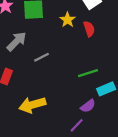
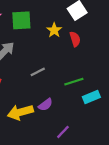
gray line: (41, 57) -> (38, 72), moved
purple semicircle: (88, 106) -> (45, 105), moved

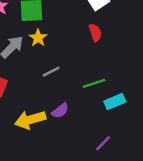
yellow star: (54, 30) -> (38, 38), moved
purple line: (63, 132) -> (103, 143), moved

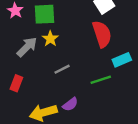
red semicircle: (95, 33) -> (102, 34), size x1.6
cyan rectangle: (115, 102) -> (122, 60), moved

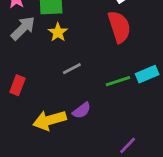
gray arrow: (27, 47) -> (23, 28), moved
cyan rectangle: (122, 60) -> (147, 74), moved

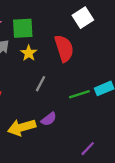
red semicircle: (119, 27) -> (64, 48), moved
gray line: (72, 69) -> (40, 84), turned -35

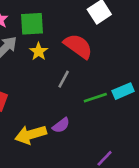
red semicircle: (64, 48) -> (78, 46), turned -36
gray line: (40, 84) -> (64, 79), moved

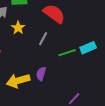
yellow star: (39, 51) -> (18, 28), moved
purple semicircle: (61, 125) -> (41, 74), turned 144

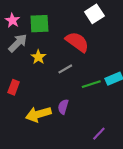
gray line: (43, 39) -> (65, 69), turned 32

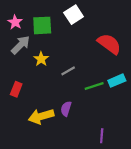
white square: (94, 14) -> (74, 15), moved
red semicircle: (77, 42) -> (109, 44), moved
purple line: (99, 134) -> (102, 136), turned -40

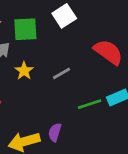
gray line: (68, 71) -> (62, 73), moved

